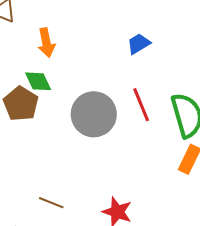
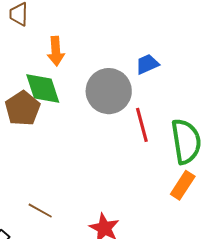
green diamond: (38, 81) -> (43, 89), size x1.4
gray circle: (94, 114) -> (109, 91), moved

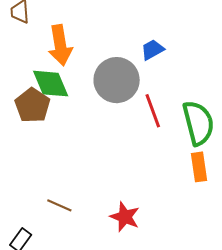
orange arrow: (56, 51) -> (60, 45), size x1.4
orange rectangle: (183, 185) -> (199, 167), turned -36

